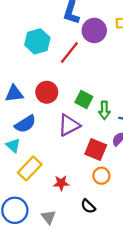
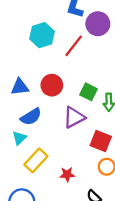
cyan triangle: (13, 145) -> (19, 138), turned 35

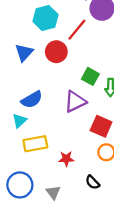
red circle: (52, 85) -> (56, 52), moved
blue triangle: (20, 87) -> (24, 53), moved, turned -42
yellow rectangle: (36, 160) -> (35, 144), turned 35

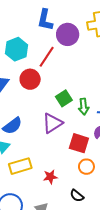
green square: (90, 76) -> (64, 98), turned 35

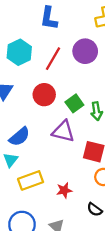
purple circle: (68, 34) -> (85, 51), moved
red circle: (30, 79) -> (44, 95), moved
purple triangle: (52, 123) -> (63, 131), turned 50

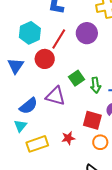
red circle: (44, 95) -> (45, 59), moved
purple triangle: (63, 131) -> (56, 96), moved
red star: (64, 190) -> (68, 138), moved

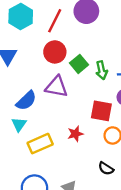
red circle: (45, 59) -> (55, 52), moved

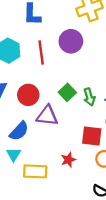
red line: (55, 21) -> (41, 52), turned -30
red circle: (55, 52) -> (28, 95), moved
yellow rectangle: (40, 144) -> (35, 171), turned 30

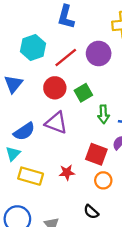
red line: (41, 52) -> (66, 57), turned 45
green square: (67, 92) -> (83, 93), moved
red circle: (28, 95) -> (55, 88), moved

